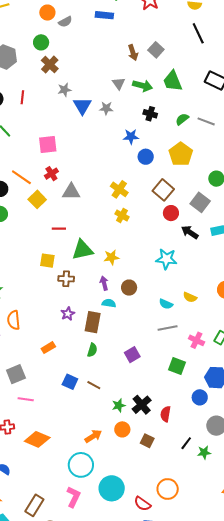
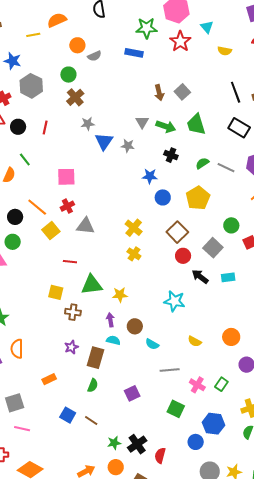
black line: (198, 33) -> (236, 92), moved
cyan semicircle: (166, 304) -> (152, 344), moved

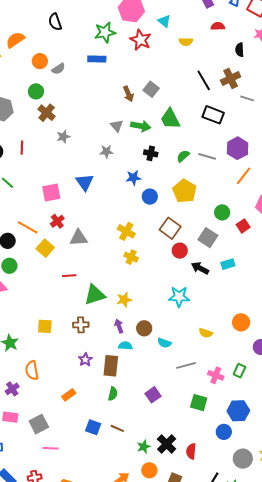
blue triangle: (104, 141) -> (85, 182), moved
yellow square: (56, 292) -> (45, 326), moved

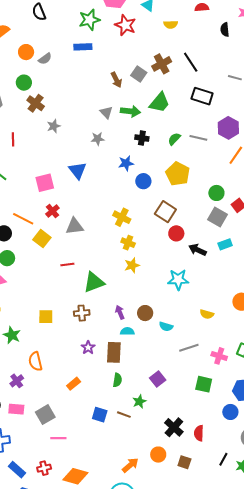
brown cross: (231, 78) -> (162, 64), moved
green trapezoid: (170, 119) -> (160, 102), turned -110
gray square: (208, 238) -> (218, 217), moved
yellow star: (124, 300) -> (132, 265), moved
green star: (144, 447) -> (139, 401), moved

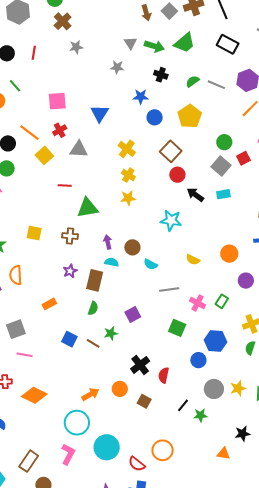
blue triangle: (77, 170) -> (100, 113), moved

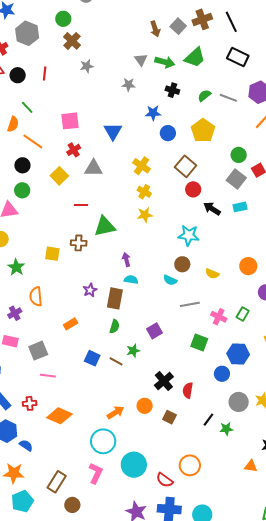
orange line: (30, 133) -> (33, 141), moved
brown cross: (70, 236) -> (79, 243), moved
brown circle: (132, 247) -> (182, 264), moved

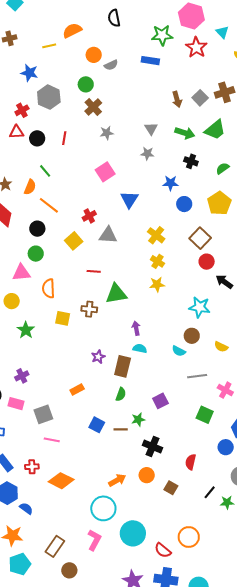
gray triangle: (141, 60) -> (151, 129), moved
pink square: (70, 121) -> (105, 172), moved, turned -30
orange semicircle: (36, 296) -> (48, 288), moved
brown line: (116, 361) -> (121, 429), turned -32
black cross: (164, 381) -> (153, 446), moved, turned -30

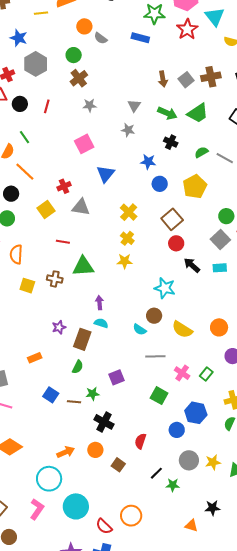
cyan triangle: (222, 32) -> (215, 17), size x1.5
gray semicircle: (111, 65) -> (101, 38), turned 56
yellow semicircle: (221, 347) -> (182, 329), size x1.5

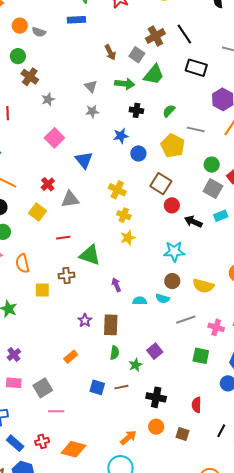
gray square: (186, 80) -> (137, 55), moved
gray line: (225, 158) -> (196, 129), moved
green triangle: (83, 266) -> (90, 255), turned 40
cyan semicircle: (101, 323) -> (140, 301), moved
green star: (93, 394) -> (135, 365), moved

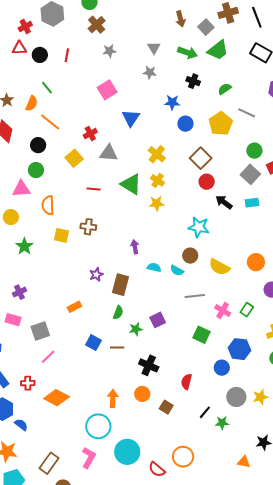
green triangle: (90, 255) -> (131, 184), moved
pink line: (56, 411) -> (48, 357), turned -56
orange arrow: (128, 438) -> (113, 398), turned -60

